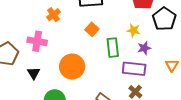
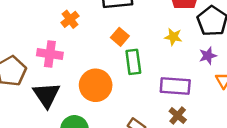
green rectangle: (113, 48) -> (133, 62), moved
purple star: (144, 48) -> (208, 56), moved
black triangle: (34, 73) -> (46, 95), size x1.6

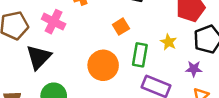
green rectangle: (133, 62) -> (140, 55), moved
orange circle: (96, 85) -> (103, 65), moved

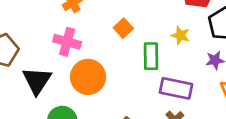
pink cross: (54, 22) -> (67, 42), moved
orange circle: (103, 65) -> (88, 77), moved

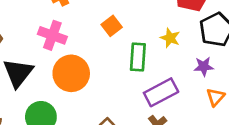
purple rectangle: (176, 88) -> (161, 92), turned -44

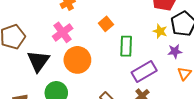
pink cross: (52, 35) -> (63, 32), turned 36
yellow star: (170, 38) -> (160, 31), moved

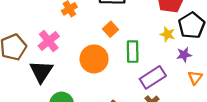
pink cross: (63, 32) -> (49, 41), moved
orange circle: (77, 60) -> (94, 59), moved

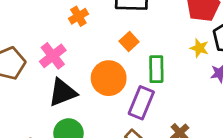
black triangle: (41, 71) -> (63, 92), moved, turned 35
purple rectangle: (153, 77) -> (141, 103), moved, turned -35

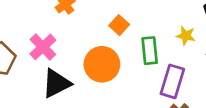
yellow star: (199, 48) -> (186, 36), moved
purple rectangle: (141, 103) -> (172, 81), moved

